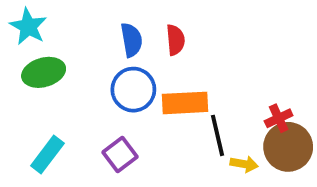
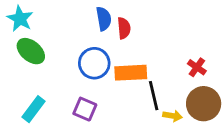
blue semicircle: (131, 40) -> (104, 19), moved
green ellipse: (44, 72) -> (31, 51), turned 56
red cross: (279, 118) -> (197, 67), moved, turned -30
purple square: (120, 155) -> (85, 109), turned -30

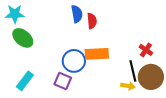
cyan star: (20, 19) -> (15, 14), turned -30
blue circle: (94, 63) -> (74, 61), moved
black line: (154, 96) -> (133, 71), moved

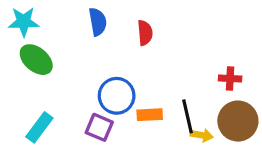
blue semicircle: (77, 14) -> (98, 22), moved
red cross: (146, 50) -> (230, 78), turned -32
orange rectangle: (97, 54) -> (150, 115), moved, size x0.7
black line: (133, 71) -> (187, 116), moved

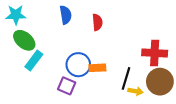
red cross: (230, 78) -> (155, 53), size x1.6
orange rectangle: (150, 115) -> (97, 68), moved
black line: (187, 116) -> (126, 78), turned 30
cyan rectangle: (39, 127) -> (34, 60), moved

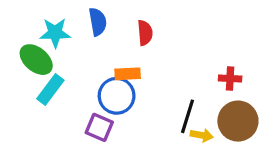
cyan star: (16, 15) -> (55, 33), moved
red cross: (155, 53) -> (230, 78), size x0.6
orange rectangle: (97, 68) -> (128, 74), moved

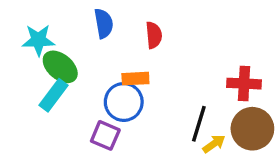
cyan star: (55, 33) -> (38, 40), moved
green ellipse: (36, 60) -> (60, 67), moved
red cross: (230, 78) -> (244, 84), size x1.4
yellow arrow: (202, 135) -> (214, 144), turned -45

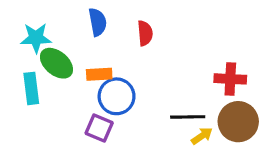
orange rectangle: (135, 79) -> (99, 74), moved
cyan rectangle: (53, 95) -> (31, 88), moved, turned -44
black line: (199, 124) -> (188, 117), turned 72

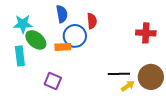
red cross: (230, 79) -> (146, 33), moved
blue circle: (117, 96) -> (75, 36), moved
purple square: (99, 128) -> (53, 81), moved

